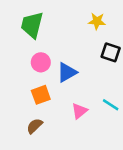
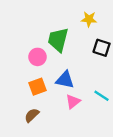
green trapezoid: (32, 25) -> (58, 40), moved
blue triangle: (67, 72) -> (65, 80), moved, turned 42

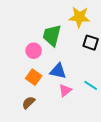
yellow star: (89, 19) -> (79, 17), size x1.5
orange square: (37, 87) -> (34, 77), turned -35

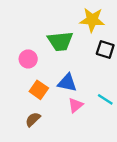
green trapezoid: (52, 35) -> (60, 41), turned -110
pink circle: (34, 51) -> (28, 59), moved

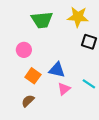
green trapezoid: (60, 41) -> (42, 20), moved

